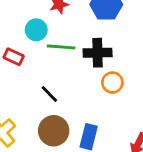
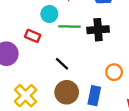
orange circle: (112, 82) -> (114, 72), moved

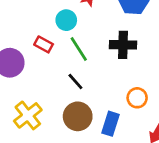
green line: (69, 26) -> (79, 49), moved, turned 50

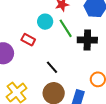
green line: (79, 49) -> (66, 28), moved

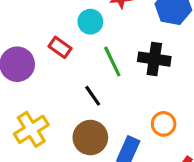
green line: (66, 28) -> (112, 61), moved

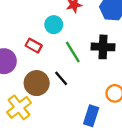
brown circle: (90, 138) -> (37, 83), moved

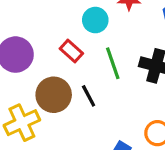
red rectangle: (34, 46) -> (71, 51), moved

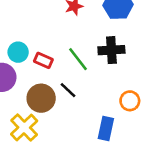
cyan circle: (95, 20) -> (18, 52), moved

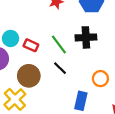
black line: (68, 90) -> (60, 68), moved

